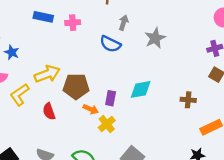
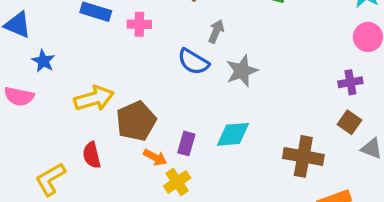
gray star: (155, 38) -> (242, 71), moved
brown pentagon: (76, 86) -> (136, 121), turned -30
yellow L-shape: (20, 95) -> (50, 179), moved
brown cross: (188, 100) -> (303, 156), size x1.6

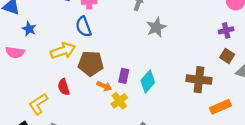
blue semicircle: (193, 62) -> (84, 27), moved, turned 42
brown pentagon: (136, 121) -> (91, 64), turned 30
cyan diamond: (233, 134) -> (148, 81), moved, turned -40

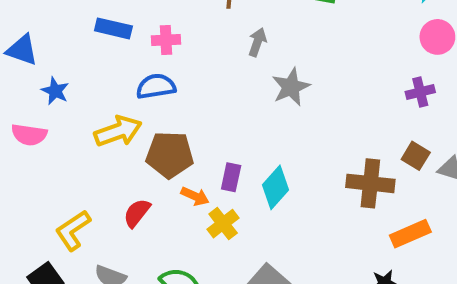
blue semicircle: (84, 27) -> (156, 86), turned 102
brown square: (227, 56) -> (416, 156), moved
red semicircle: (64, 87) -> (137, 213), moved, turned 56

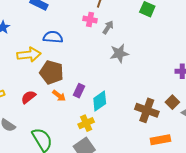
pink cross: (166, 40) -> (90, 20), moved
yellow cross: (223, 224) -> (86, 123), moved

